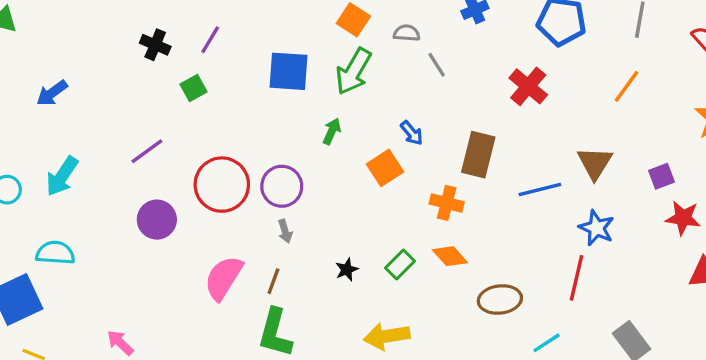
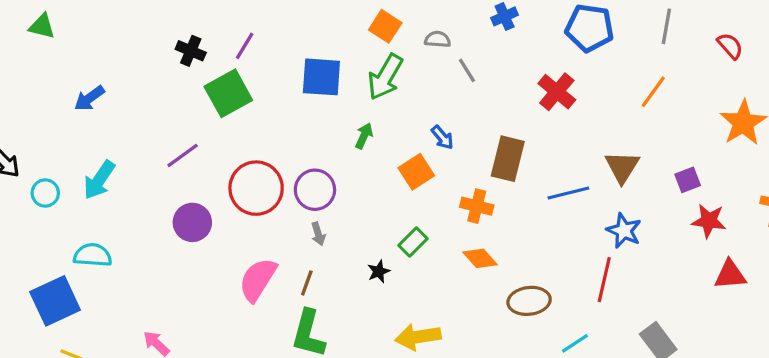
green square: (193, 88) -> (228, 93), size x1.8
green rectangle: (400, 265) -> (413, 242), moved

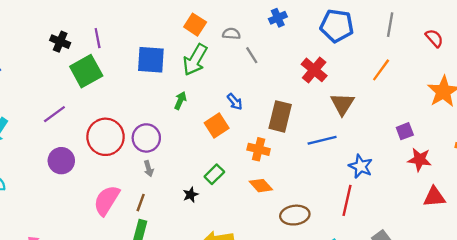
purple line: (245, 46) -> (98, 38), turned -42
brown triangle: (622, 167) -> (342, 104), moved

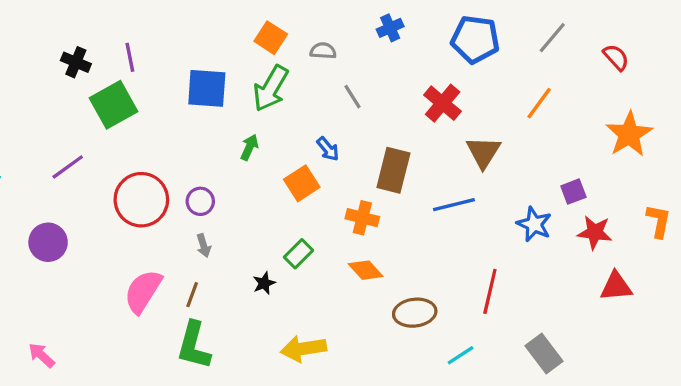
gray line: (390, 25) -> (552, 38), turned 30
gray line: (252, 55) -> (352, 97), moved
purple circle: (146, 138) -> (200, 201), size x0.7
purple circle: (61, 161) -> (48, 242), moved
blue star: (361, 166) -> (534, 224), moved

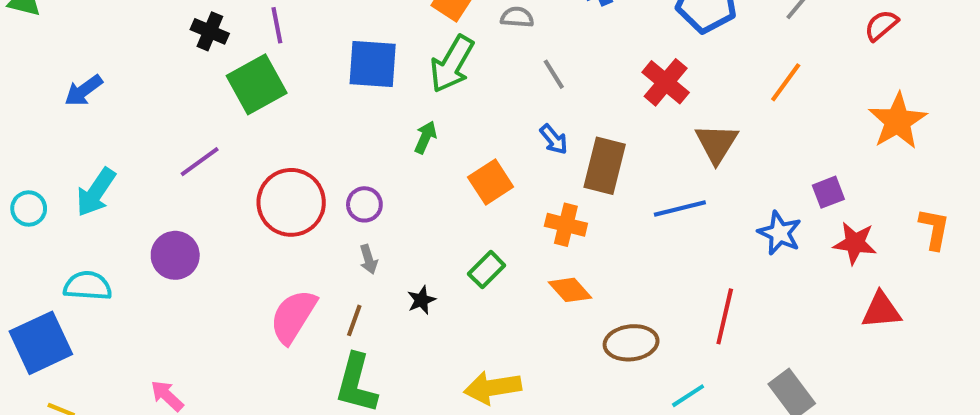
red semicircle: (616, 57) -> (881, 25), turned -88
blue arrow: (328, 149) -> (554, 139), moved
black star: (264, 283) -> (421, 300), moved

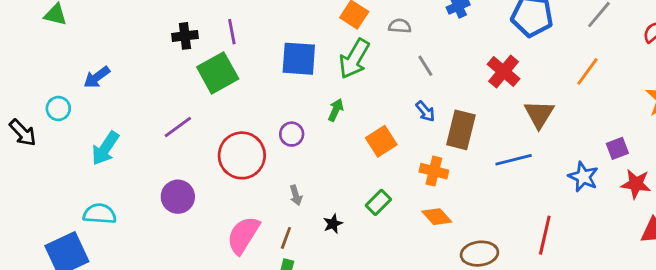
black cross: (210, 31) -> (185, 36), turned -30
purple circle: (364, 204) -> (292, 134), moved
cyan circle: (29, 208) -> (58, 108), moved
purple circle: (175, 255) -> (178, 197), moved

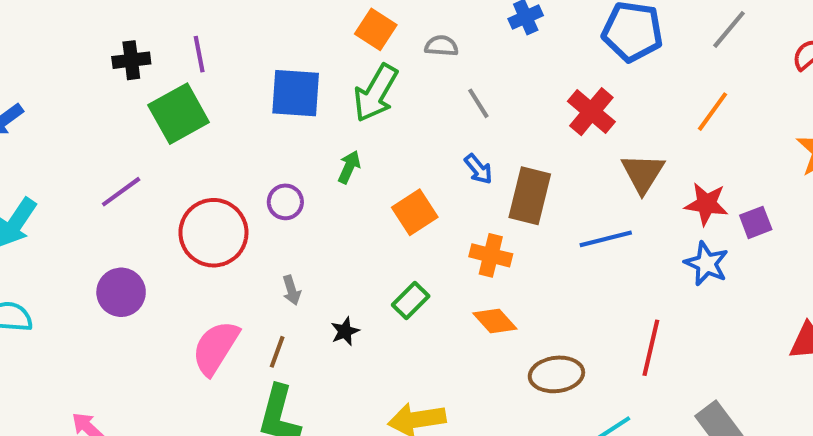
red star: (636, 184) -> (706, 204), moved

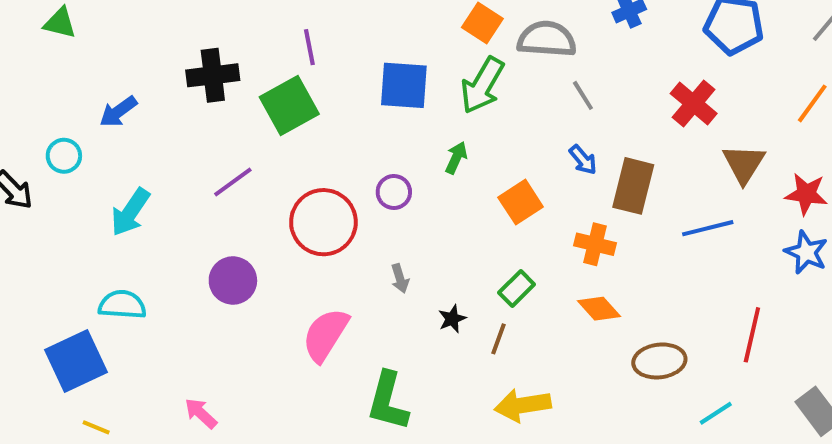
gray semicircle: (441, 46) -> (547, 39), size x1.8
black cross: (131, 60) -> (213, 75), moved, size x1.4
brown line: (277, 352) -> (498, 339), moved

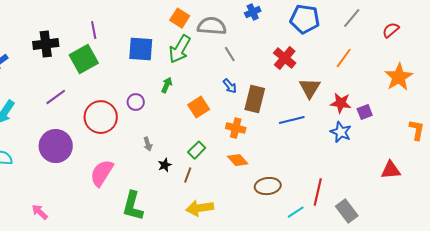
gray arrow: (400, 278) -> (148, 144), moved
purple circle: (233, 281) -> (56, 146), size x1.4
red line: (752, 335) -> (318, 192), moved

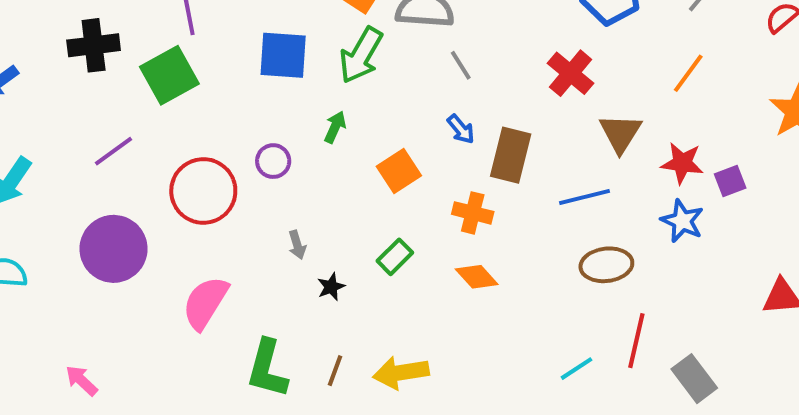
brown line: (188, 175) -> (335, 371), moved
brown ellipse: (268, 186) -> (606, 265), moved
cyan line: (296, 212) -> (576, 369), moved

